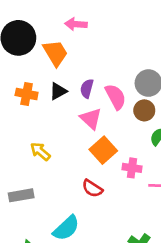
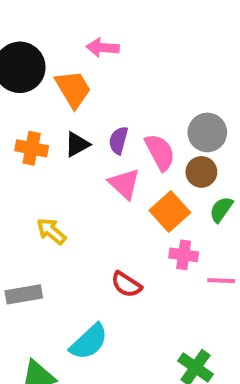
orange square: (103, 150) -> (170, 211), moved

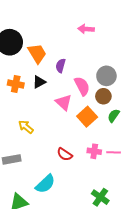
pink arrow: (103, 48) -> (86, 29), moved
purple semicircle: (118, 140) -> (61, 66), moved
pink cross: (184, 255) -> (94, 151), moved

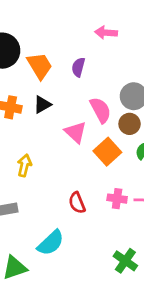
purple semicircle: (61, 66) -> (78, 67), moved
yellow arrow: (26, 127) -> (24, 165), turned 63
red semicircle: (65, 154) -> (77, 203), turned 35

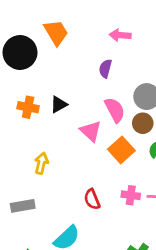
orange trapezoid: (40, 66) -> (56, 33), moved
purple semicircle: (78, 67) -> (105, 69), moved

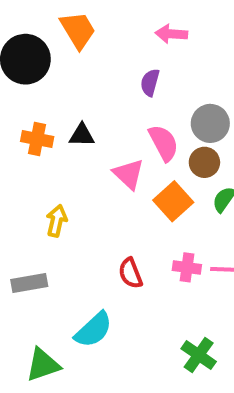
black triangle: (59, 105) -> (82, 135), turned 30

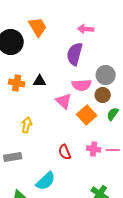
purple semicircle: (150, 83) -> (75, 54), size x1.6
pink semicircle: (164, 143) -> (82, 85), turned 114

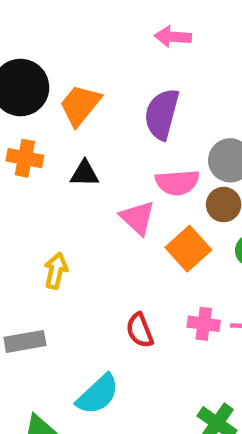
orange trapezoid: (38, 27) -> (80, 105), moved, turned -110
pink arrow: (86, 29) -> (173, 37), moved
orange cross: (17, 83) -> (25, 158), moved

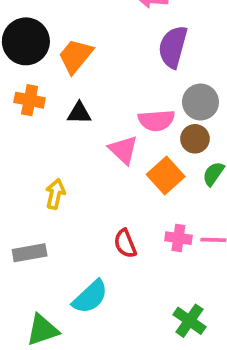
purple semicircle: (162, 114) -> (173, 47), moved

